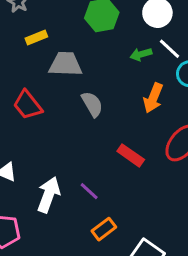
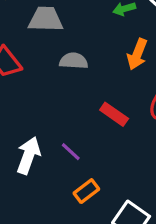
gray semicircle: (92, 104) -> (74, 61), turned -56

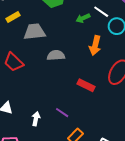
white arrow: (28, 155) -> (36, 119), size x0.6

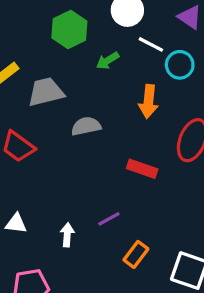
green arrow: (83, 18) -> (108, 61), moved
purple line: (62, 113) -> (109, 219), turned -56

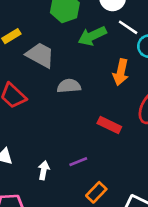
green arrow: (108, 61) -> (92, 36), size x1.5
gray trapezoid: (46, 92) -> (40, 55), turned 36

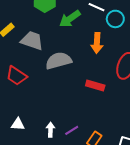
gray semicircle: (69, 86) -> (59, 61), size x1.4
purple line: (78, 162) -> (72, 130), moved

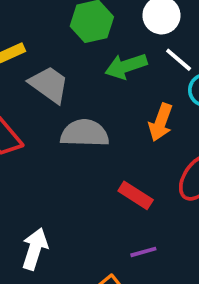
white arrow: (50, 130) -> (35, 249), size x1.5
purple line: (72, 130) -> (143, 252), moved

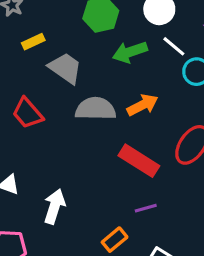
orange arrow: (161, 122) -> (143, 105), moved, turned -136
red rectangle: (136, 195) -> (139, 161), size x1.4

